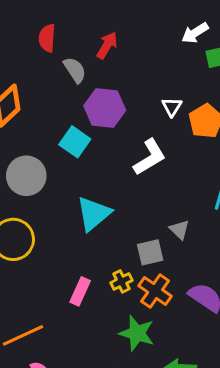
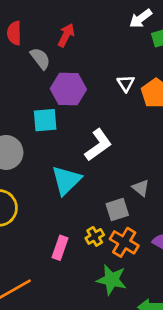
cyan square: (75, 142) -> (45, 120), turned -35
white L-shape: (150, 157) -> (98, 145), moved

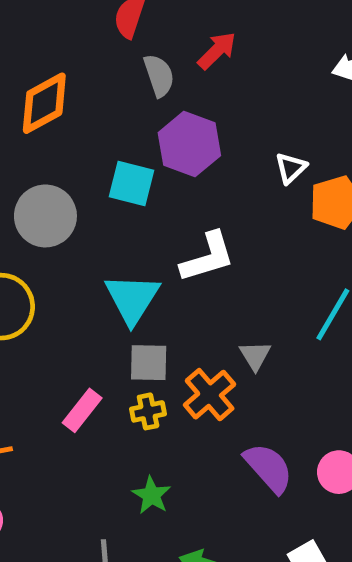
cyan triangle: (66, 180) -> (132, 299), turned -32
gray square: (117, 210) -> (149, 363), moved
orange cross: (124, 242) -> (210, 395), moved
green star: (112, 280) -> (151, 495), size x0.7

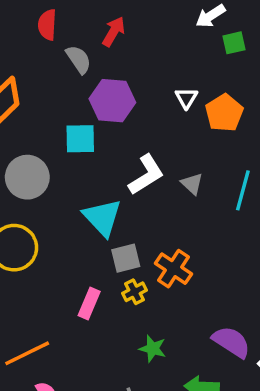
gray triangle: (255, 356) -> (192, 184), moved
purple semicircle: (269, 468) -> (231, 342), moved

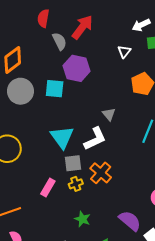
red arrow: (114, 31) -> (82, 27), size x1.4
white triangle: (186, 98) -> (124, 52), moved
white L-shape: (146, 175) -> (95, 139), moved
gray circle: (27, 177) -> (20, 91), moved
gray triangle: (192, 184) -> (109, 114), moved

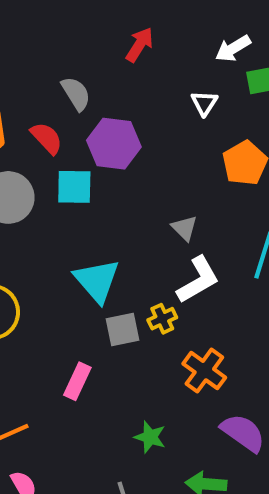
red semicircle: (43, 18) -> (47, 138), moved, turned 132
red arrow: (82, 27) -> (140, 45), moved, size x0.7
white L-shape: (95, 139) -> (198, 280), moved
orange cross: (101, 173) -> (204, 371), moved
yellow cross: (76, 184) -> (162, 319), moved

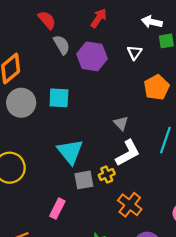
white arrow: (233, 48) -> (152, 22), turned 42
red semicircle: (47, 138) -> (47, 20), moved
purple hexagon: (114, 144) -> (92, 56), moved

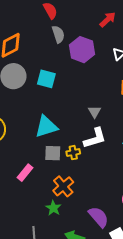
red arrow: (99, 18) -> (108, 20), moved
cyan triangle: (70, 152) -> (46, 127), turned 40
orange cross: (130, 205) -> (63, 186), moved

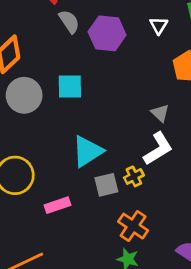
gray triangle: (95, 112) -> (160, 113), moved
pink rectangle: (25, 173) -> (57, 205), moved, turned 48

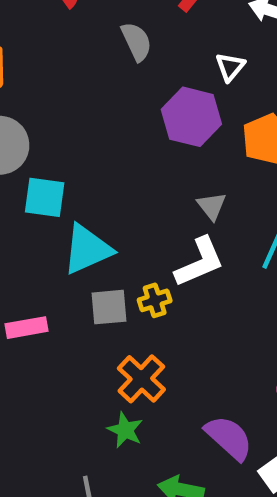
gray semicircle: (69, 22) -> (136, 42), moved
purple hexagon: (107, 33) -> (191, 117), moved
cyan square: (70, 87) -> (45, 197), moved

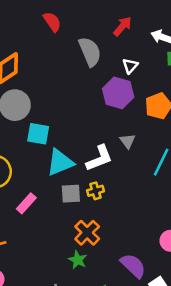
gray semicircle: (136, 42) -> (90, 52), size x1.4
white triangle: (230, 67) -> (130, 66), moved
white L-shape: (200, 262) -> (99, 158), moved
pink rectangle: (27, 328) -> (26, 203), turned -40

